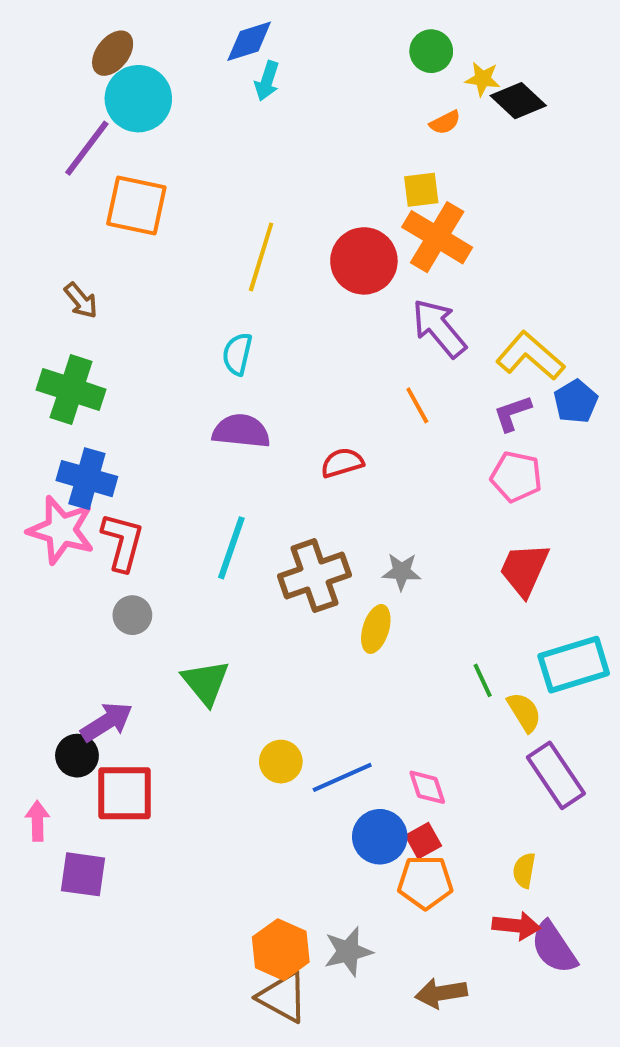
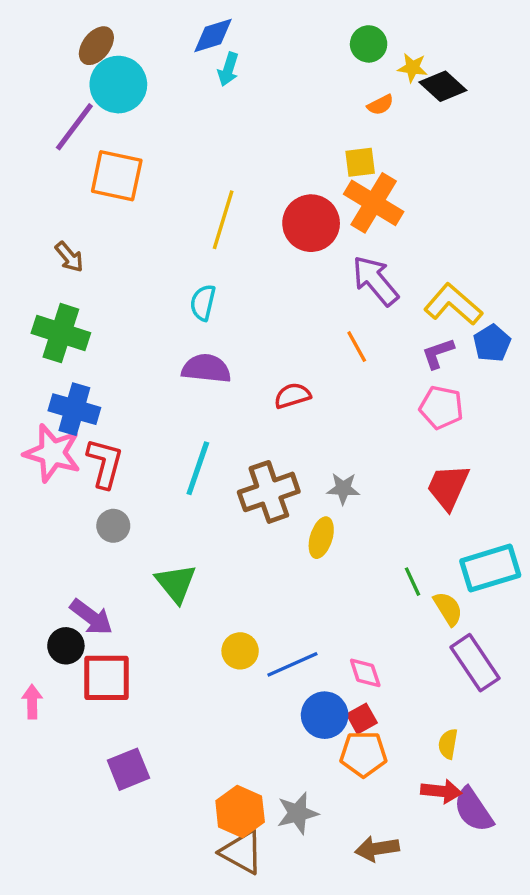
purple arrow: (107, 722) -> (91, 617), turned 69
purple square: (83, 874) -> (128, 769), moved, turned -30

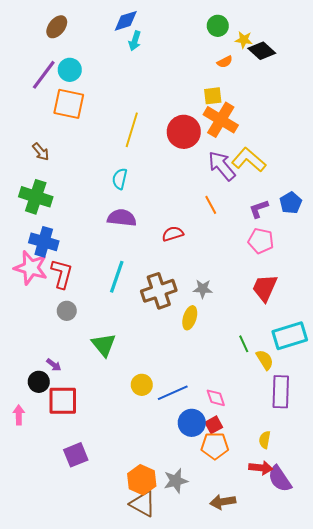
cyan circle: (118, 85) -> (70, 70), moved, size x0.7
yellow L-shape: (453, 304) -> (249, 160), moved
purple arrow: (91, 617) -> (54, 365), size x0.6
purple rectangle: (475, 663) -> (281, 392), turned 36

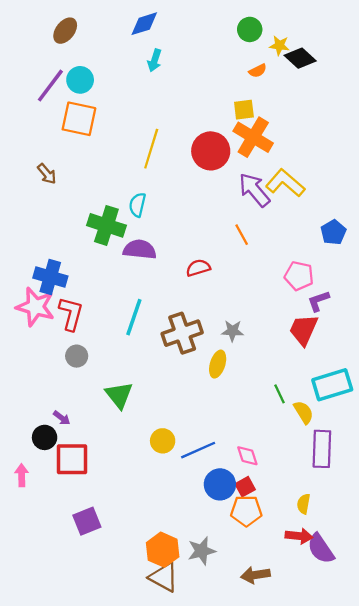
cyan arrow: (135, 41) -> (155, 60), moved
green cross: (36, 197) -> (106, 225), moved
purple L-shape: (259, 209) -> (318, 301), moved

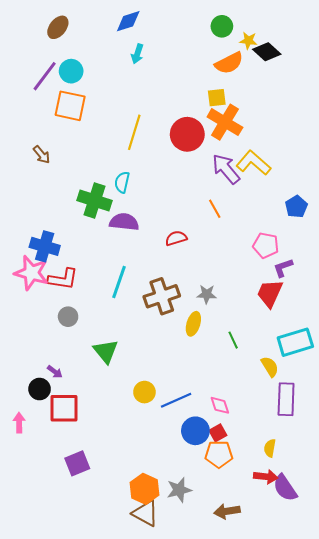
orange semicircle: (258, 71) -> (229, 63), size x1.8
red L-shape: (71, 314) -> (63, 279), turned 84
green line: (279, 394) -> (233, 340), moved

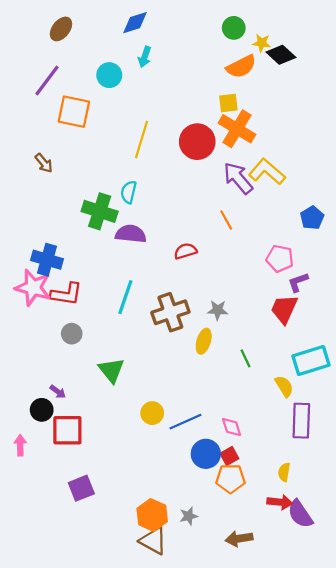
cyan circle: (71, 71) -> (109, 75), moved
gray star: (179, 490) -> (189, 516), size x0.7

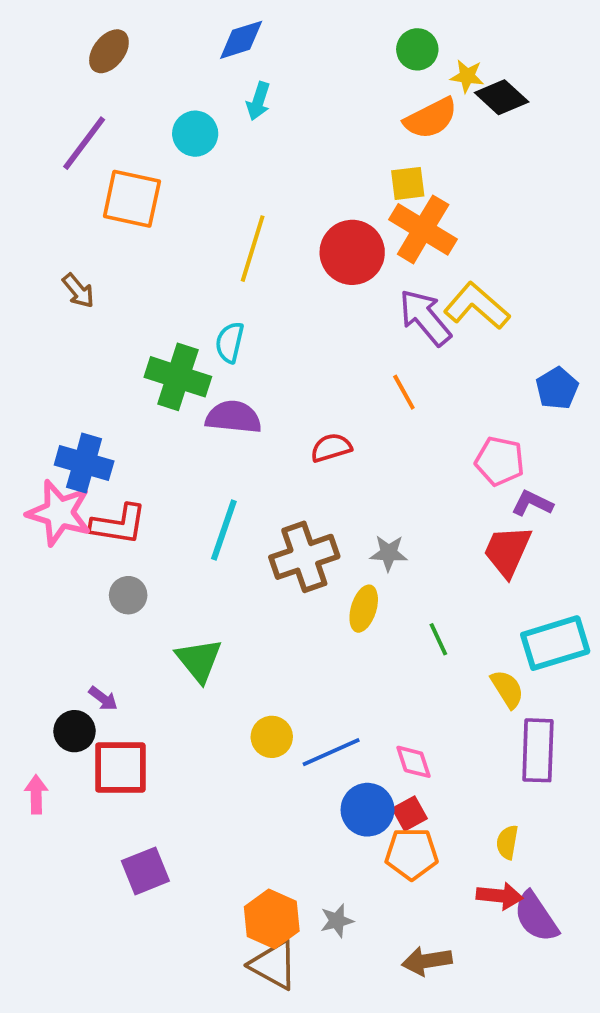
purple L-shape: (298, 282) -> (532, 503), turned 45

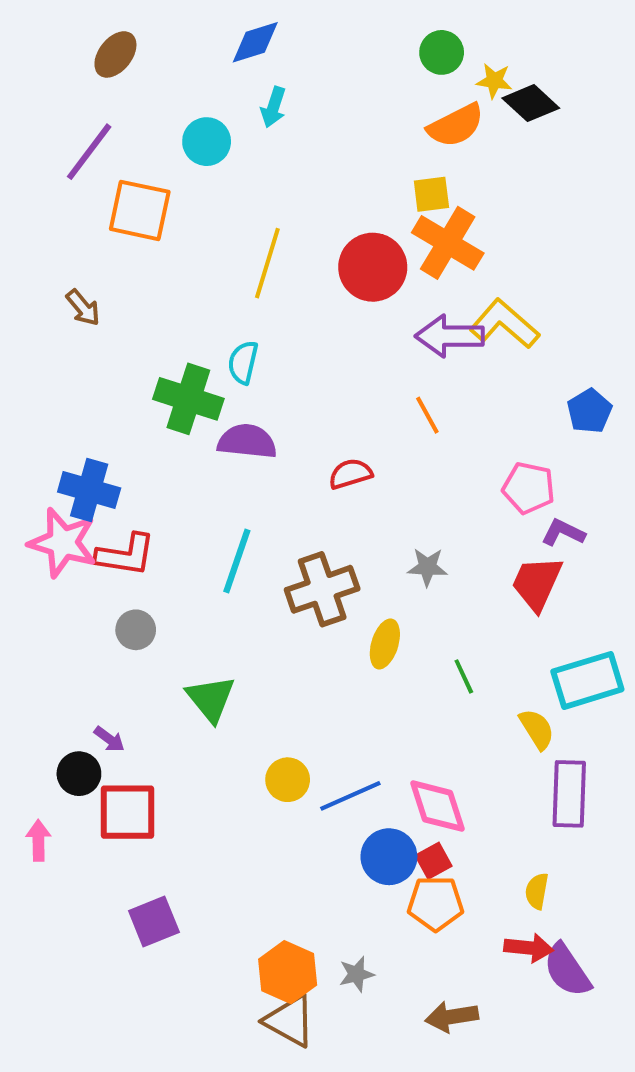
purple arrow: (425, 317) -> (450, 336), turned -50
gray star: (389, 553) -> (427, 567), moved
pink diamond: (413, 762) -> (438, 806), size x1.5

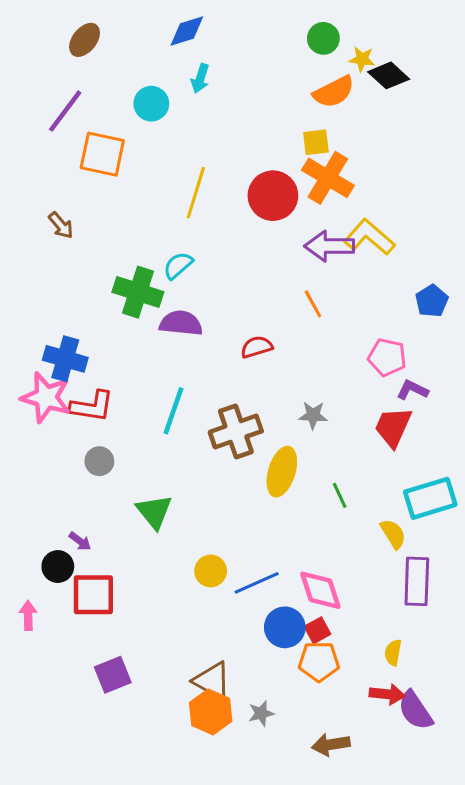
cyan semicircle: (243, 362) -> (178, 265), turned 36
yellow ellipse: (385, 644) -> (282, 472), size x1.4
brown triangle: (290, 1021) -> (212, 681), moved

